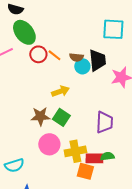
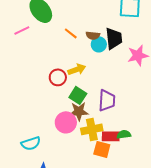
red circle: (38, 54) -> (58, 77), moved
brown star: (40, 116) -> (79, 111), moved
purple trapezoid: (104, 122) -> (107, 100), moved

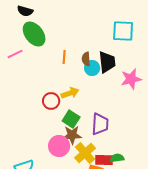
orange line: (71, 33) -> (64, 57), turned 56
brown semicircle: (93, 35) -> (86, 59), turned 80
yellow cross: (92, 129) -> (85, 153), turned -30

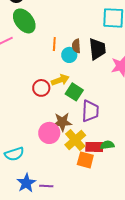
cyan circle: (92, 68) -> (69, 55), moved
green square: (71, 119) -> (74, 92), moved

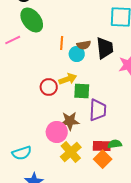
brown semicircle: (76, 46) -> (84, 45), turned -96
green square: (74, 92) -> (82, 91), turned -30
yellow cross: (75, 140) -> (71, 152), moved
orange square: (85, 160) -> (103, 159), moved, turned 30

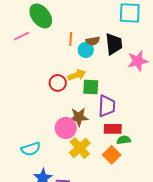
red rectangle: (102, 146) -> (113, 129), moved

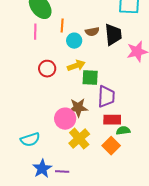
pink line: (22, 36) -> (35, 32), moved, turned -63
orange line: (71, 39) -> (62, 26), moved
cyan circle: (86, 50) -> (74, 41), moved
red circle: (58, 83) -> (47, 69), moved

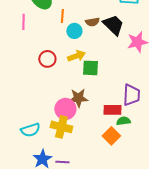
pink line: (35, 32) -> (23, 22), moved
black trapezoid: (113, 35) -> (113, 25), turned -40
purple trapezoid: (106, 97) -> (131, 95), moved
yellow cross: (79, 139) -> (61, 127), moved, turned -35

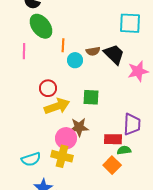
yellow arrow: (76, 56) -> (57, 106), moved, size x1.4

